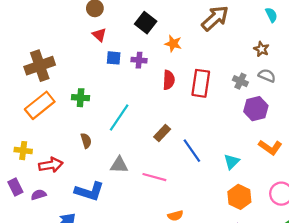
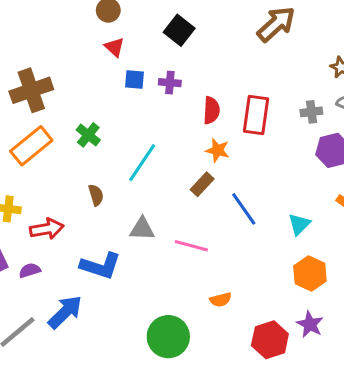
orange star: (173, 44) -> (218, 150), moved
gray cross: (240, 81) -> (311, 112), turned -32
green cross: (81, 98) -> (88, 135), turned 35

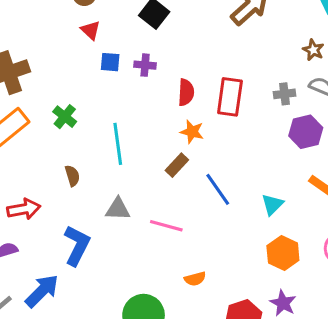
cyan line: (142, 163) -> (118, 144), turned -42
blue L-shape: (101, 266) -> (77, 245), turned -81

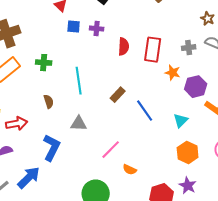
green cross: (65, 117) -> (44, 63), turned -35
orange star: (192, 132) -> (173, 73), moved
purple hexagon: (306, 132) -> (196, 87), moved
pink line: (166, 226) -> (111, 150), moved, turned -60
orange semicircle: (195, 279) -> (130, 170), turned 40

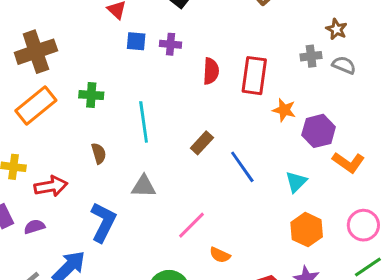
gray cross: (189, 48) -> (311, 56), moved

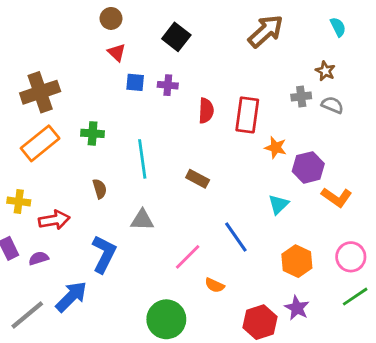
brown rectangle: (202, 143) -> (198, 179), turned 75
blue line: (242, 167) -> (236, 237), moved
cyan triangle: (296, 182) -> (278, 204), moved

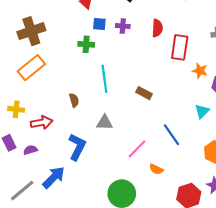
red semicircle: (206, 111) -> (157, 28), moved
green cross: (93, 133) -> (86, 44), moved

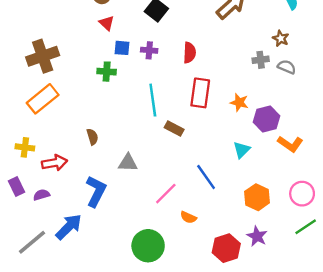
red rectangle: (180, 47) -> (200, 93), moved
cyan line: (104, 79) -> (153, 100), moved

